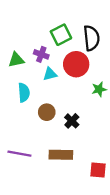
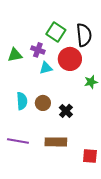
green square: (61, 35) -> (56, 32), turned -30
cyan semicircle: (24, 93) -> (22, 101), moved

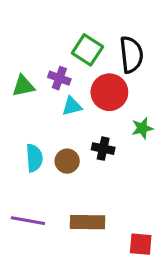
black cross: (66, 111) -> (103, 149), moved, turned -32

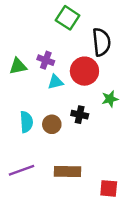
green square: (87, 50) -> (68, 18), moved
purple line: (28, 221) -> (22, 170), turned -30

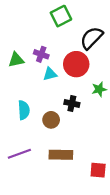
green square: (68, 18) -> (61, 16), turned 30
black semicircle: (101, 42) -> (91, 38), turned -130
brown circle: (52, 124) -> (51, 120), moved

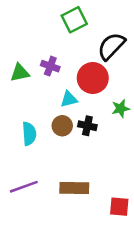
cyan triangle: (50, 74) -> (69, 99), moved
brown circle: (51, 120) -> (62, 126), moved

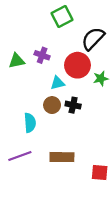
green star: (121, 109) -> (101, 78), moved
cyan semicircle: (29, 134) -> (30, 123), moved

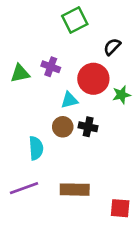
black semicircle: (93, 39) -> (112, 47), size x0.6

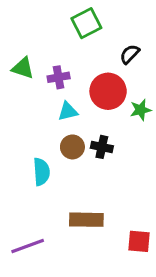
purple cross: (51, 67) -> (59, 77), turned -30
green triangle: (20, 73) -> (23, 68), moved, turned 30
cyan triangle: (69, 100) -> (68, 111), moved
purple line: (24, 188) -> (28, 246), moved

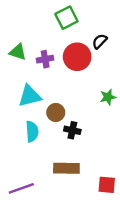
red circle: (108, 91) -> (77, 57), moved
green star: (141, 110) -> (108, 97), moved
cyan triangle: (68, 111) -> (30, 96), moved, size x1.5
black cross: (102, 147) -> (72, 130), moved

